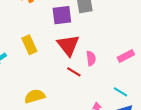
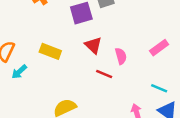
yellow rectangle: (29, 45) -> (50, 51), turned -36
red triangle: (68, 45) -> (93, 45), size x0.7

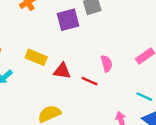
red triangle: (93, 45) -> (62, 71), moved, turned -36

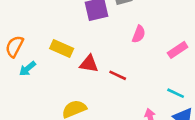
pink semicircle: (107, 64) -> (139, 34), moved, turned 35

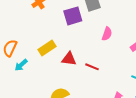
yellow rectangle: (62, 49) -> (47, 48), turned -54

